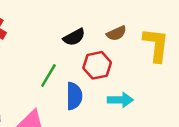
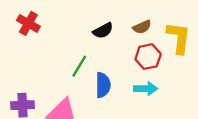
red hexagon: (97, 65) -> (148, 57), moved

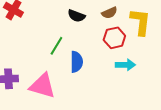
black semicircle: (103, 31) -> (76, 16), turned 48
cyan arrow: (146, 89) -> (125, 65), moved

